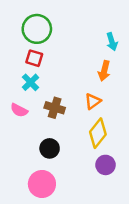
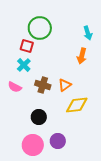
green circle: (37, 29) -> (40, 28), moved
orange triangle: (93, 101) -> (65, 85), moved
yellow diamond: (98, 133) -> (77, 105), turned 45
purple circle: (106, 165) -> (58, 141), moved

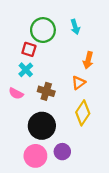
cyan arrow: (88, 33) -> (75, 27), moved
orange triangle: (65, 85) -> (78, 83), moved
yellow diamond: (77, 105) -> (83, 113), turned -50
black circle: (39, 117) -> (42, 126), size x1.6

